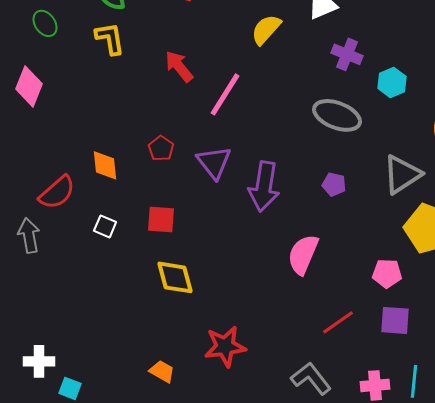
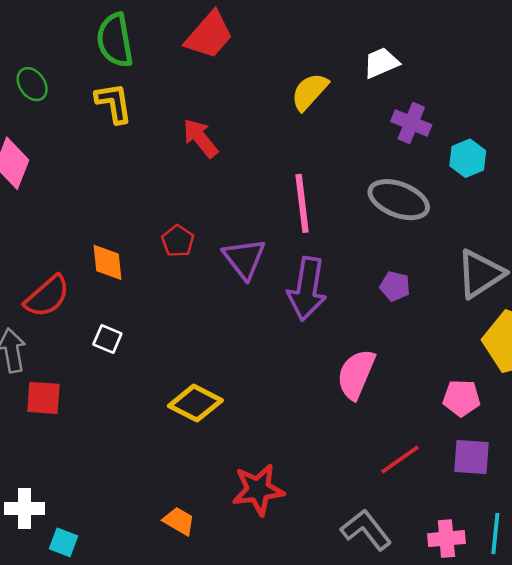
pink line: (225, 94) -> (302, 203), moved, turned -39
red square: (161, 219) -> (43, 398), moved
yellow diamond: (175, 277) -> (195, 403), turned -48

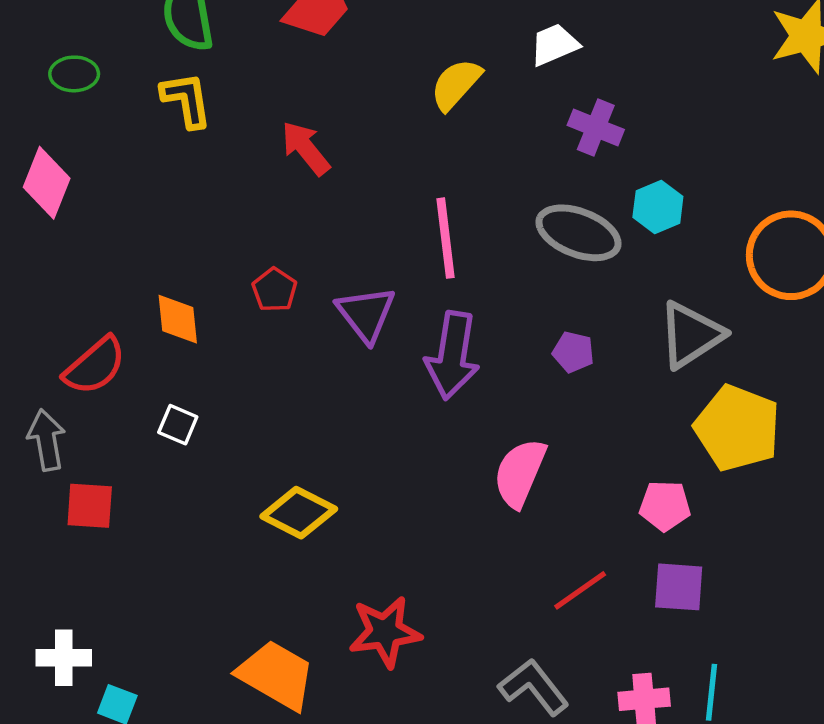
green ellipse: (32, 84) -> (74, 74), turned -56
cyan hexagon: (468, 158) -> (658, 207), moved
orange trapezoid: (179, 521) -> (276, 675), size x1.8

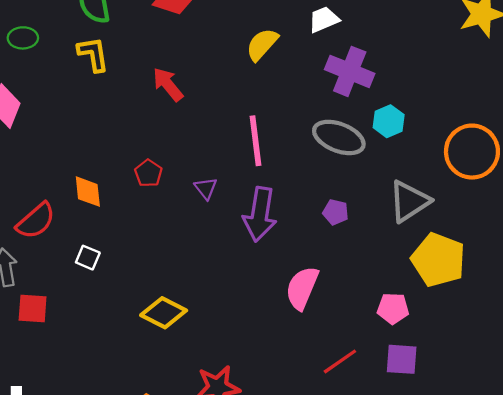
purple cross: (596, 127) -> (350, 71), size x1.4
purple triangle: (366, 314) -> (206, 188), size x0.6

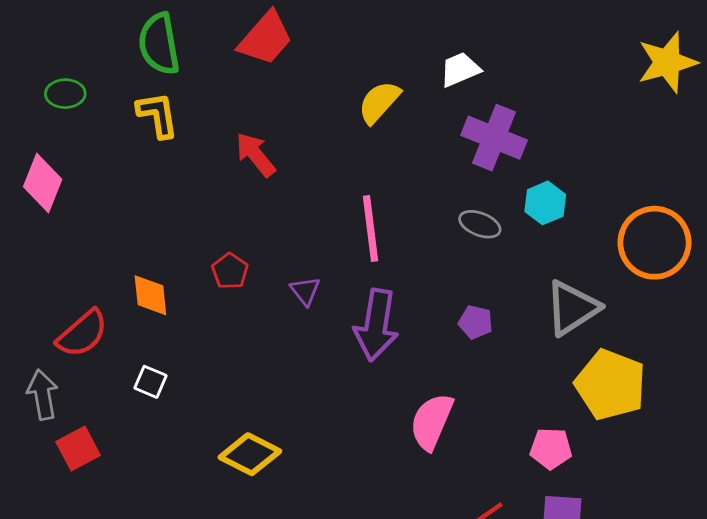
gray ellipse: (339, 137) -> (480, 224), size x0.6
red square: (33, 308) -> (78, 449), turned -32

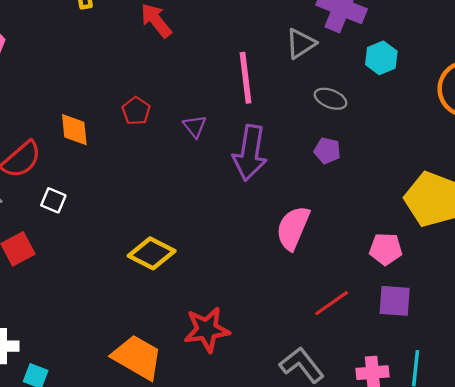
gray ellipse: (480, 224) -> (331, 99), moved
gray triangle: (572, 308) -> (301, 44), moved, size x0.7
white square: (150, 382) -> (53, 200), moved

